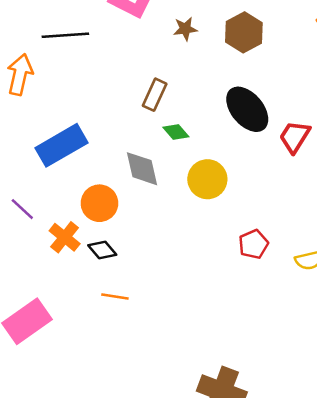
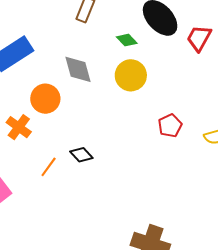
green diamond: (176, 132) -> (127, 40), moved
black diamond: (102, 250) -> (81, 155), moved
orange line: (115, 296) -> (49, 167), moved, turned -60

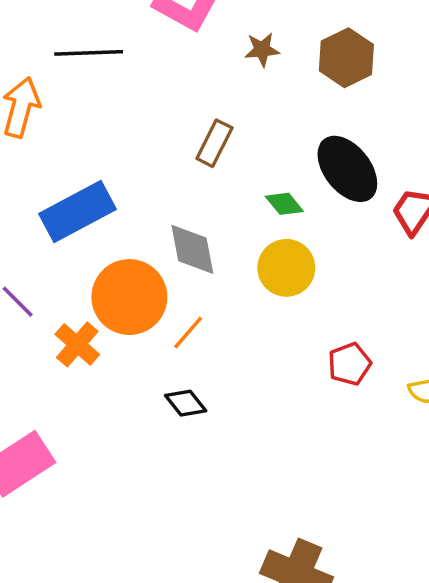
orange circle: (45, 99) -> (129, 297), size x1.4
orange line: (49, 167) -> (188, 332), moved

